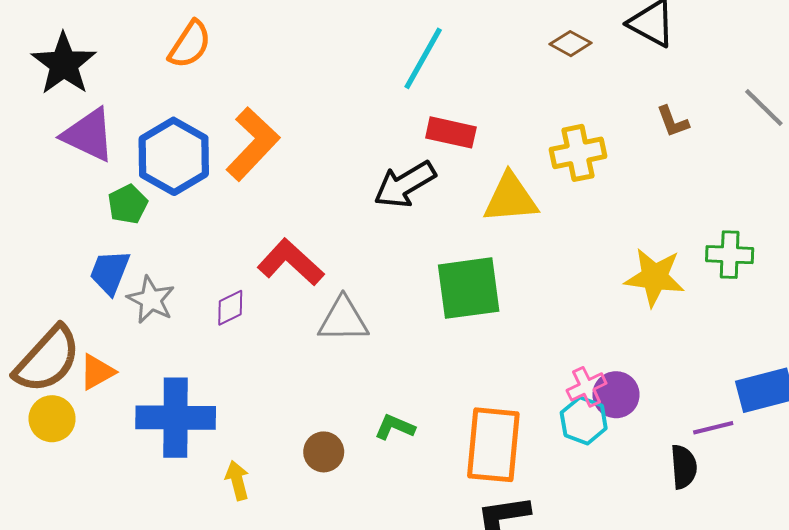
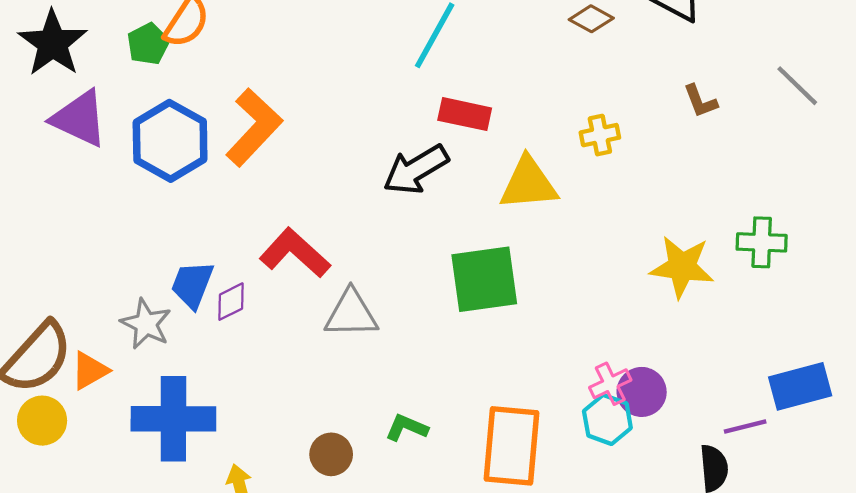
yellow cross: (578, 153) -> (600, 135), size x0.7
green pentagon: (128, 204) -> (148, 44), moved
blue trapezoid: (110, 272) -> (192, 285), moved
gray star: (151, 300) -> (146, 324), moved

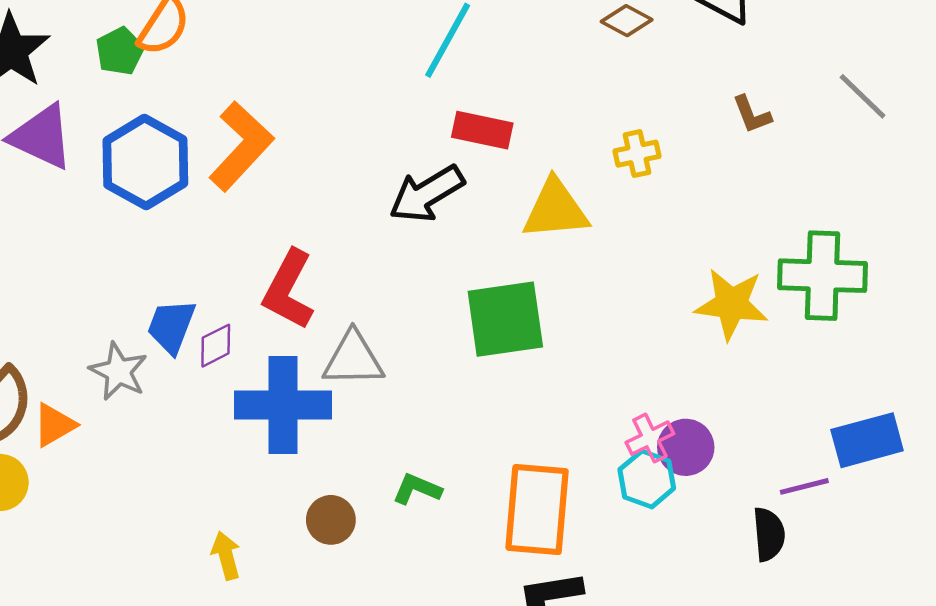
green cross: (762, 242) -> (823, 276), size x1.5
red L-shape: (295, 253) -> (289, 290), turned -104
blue cross: (173, 419) -> (283, 405), moved

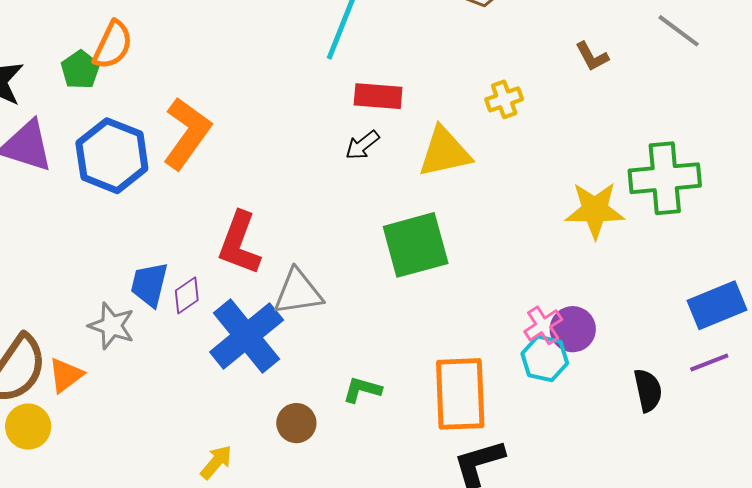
black arrow: (427, 194) -> (362, 145), moved, size x0.6
blue cross: (283, 405) -> (247, 336), turned -32
purple line: (804, 486) -> (709, 362), moved
yellow arrow: (226, 556) -> (216, 462), turned 63

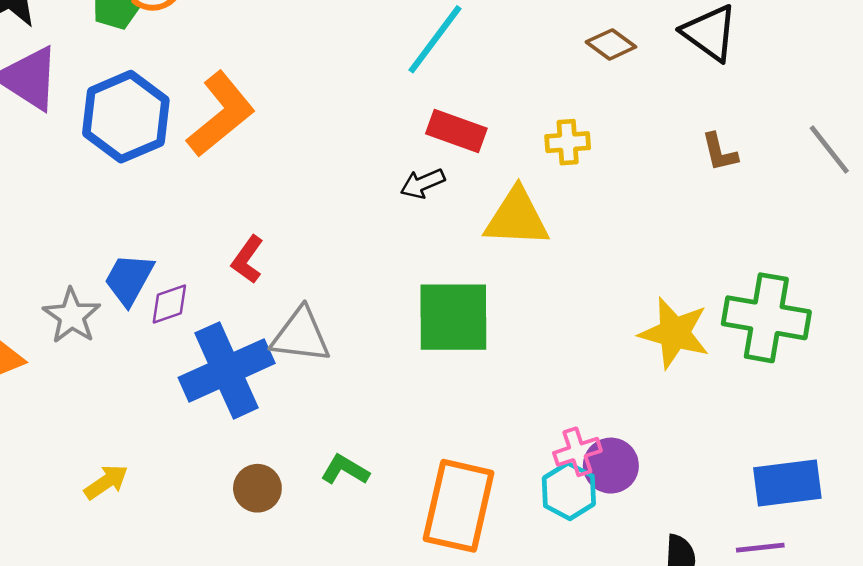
yellow cross: (504, 99) -> (568, 142), moved
red L-shape: (239, 243) -> (247, 260), size x0.6
yellow arrow: (216, 462) -> (106, 482), moved

